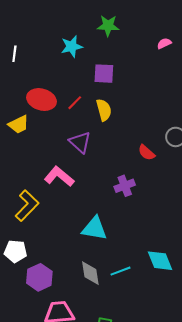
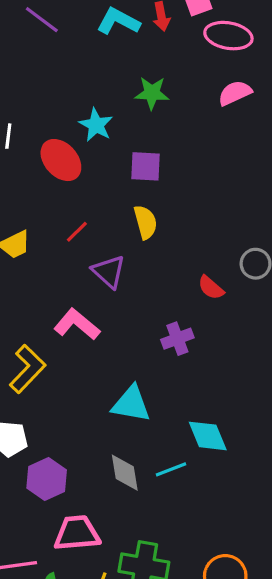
pink semicircle: (164, 43) -> (235, 93), moved, size x1.5
cyan star: (72, 46) -> (96, 125), turned -30
red ellipse: (41, 100) -> (61, 160), moved, turned 32
red line: (75, 103) -> (77, 232), moved
cyan diamond: (160, 261) -> (208, 436), moved

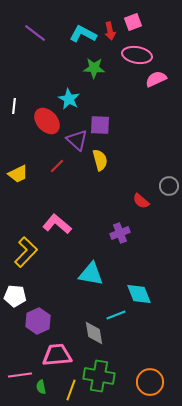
pink ellipse: (228, 36) -> (137, 55), moved
green star: (152, 93) -> (94, 68), moved
purple triangle: (109, 272) -> (77, 140), moved
gray diamond: (125, 473) -> (94, 333), moved

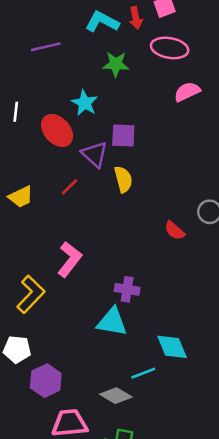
purple line: (35, 33) -> (46, 47), moved, turned -50
pink semicircle: (156, 79) -> (187, 92), moved
pink L-shape: (57, 224) -> (70, 259), turned 88
purple cross: (120, 233) -> (127, 289), moved, turned 30
gray diamond: (94, 333) -> (116, 396), turned -50

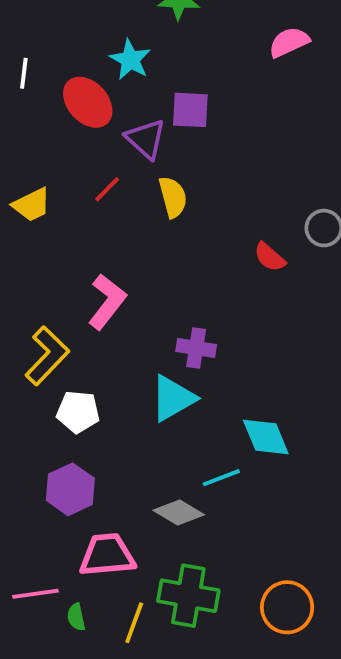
yellow semicircle: (123, 179) -> (173, 197), moved
cyan triangle: (112, 322) -> (173, 398), turned -40
white pentagon: (17, 349) -> (78, 412), moved

